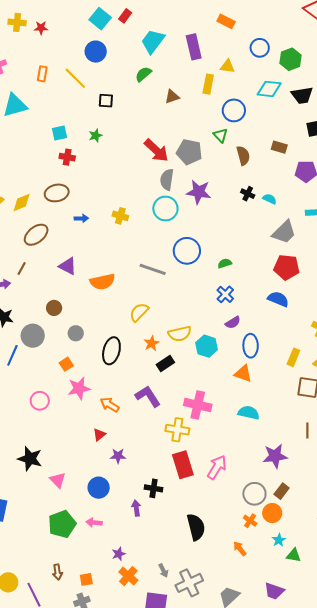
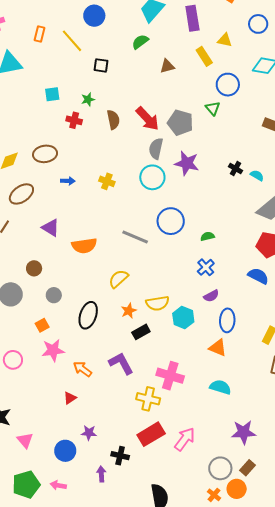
yellow rectangle: (208, 84) -> (204, 56), turned -48
brown semicircle: (243, 156) -> (113, 120), moved
red cross: (67, 157) -> (74, 120), moved
purple star: (118, 456) -> (89, 433), moved
red rectangle: (183, 465) -> (151, 434), turned 72

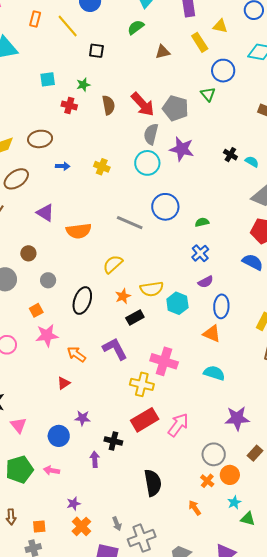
brown rectangle: (247, 468) -> (255, 453), moved

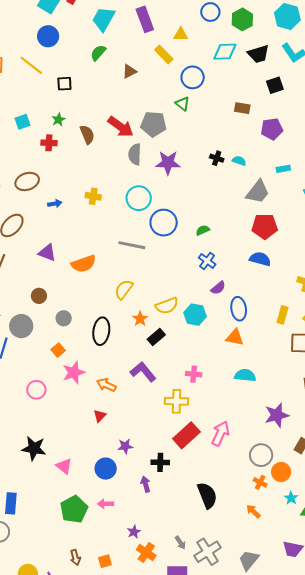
cyan circle: (147, 163) -> (139, 198), moved
pink cross: (164, 361) -> (194, 374), size x0.6

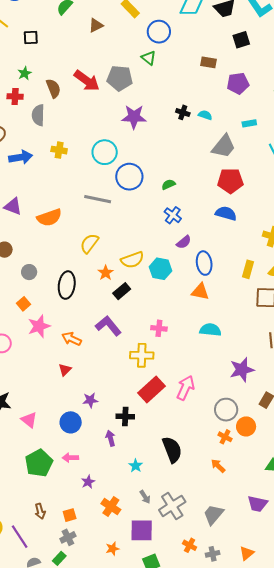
gray semicircle: (135, 154) -> (38, 115), moved
blue arrow: (55, 204) -> (21, 157), size x1.6
cyan star: (291, 498) -> (136, 466), moved
purple star: (134, 532) -> (88, 482), moved

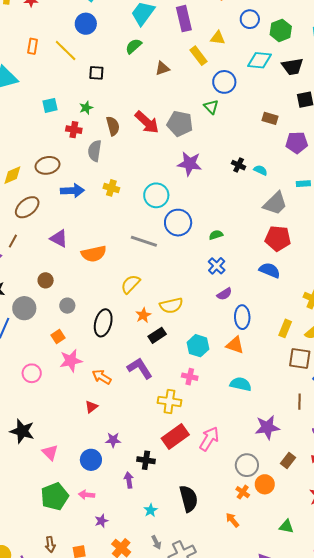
cyan hexagon: (161, 269) -> (198, 346), moved

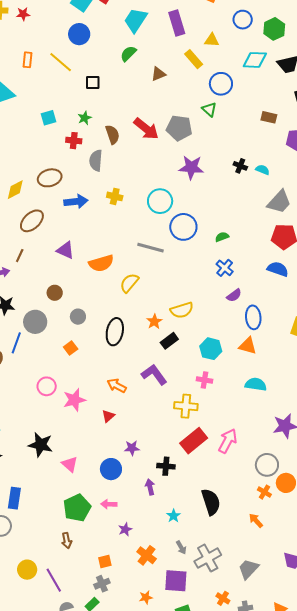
yellow semicircle: (130, 284) -> (129, 283), moved
pink star: (71, 361) -> (74, 400), moved
brown arrow: (50, 544) -> (67, 540), moved

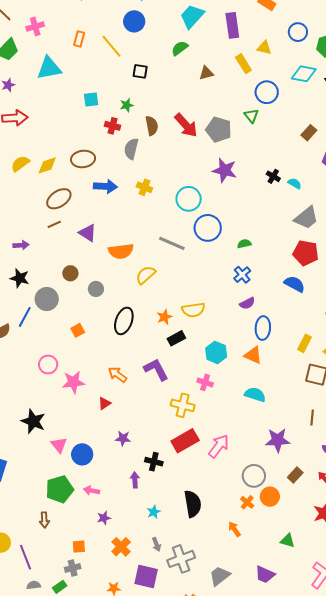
brown rectangle: (269, 117) -> (309, 133), turned -70
brown line: (20, 256) -> (54, 224), moved, turned 32
gray circle: (78, 317) -> (96, 289), moved
blue circle: (111, 469) -> (82, 454), moved

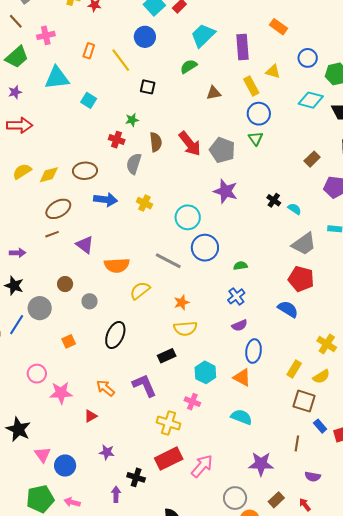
blue circle: (267, 92) -> (259, 114), moved
cyan square: (91, 99) -> (89, 100), moved, turned 35
orange star: (164, 317) -> (182, 303), moved

